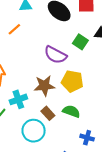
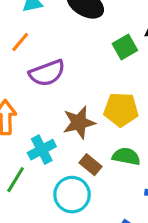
green square: (80, 42) -> (125, 47), turned 35
purple semicircle: (55, 55) -> (47, 73), moved, turned -40

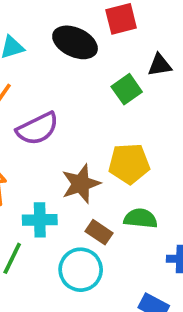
cyan cross: (42, 150) -> (40, 220), turned 32

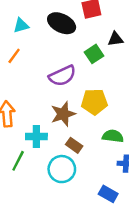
purple semicircle: (38, 129) -> (62, 76), moved
green semicircle: (141, 218) -> (113, 136), moved

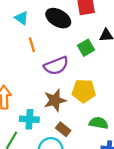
cyan triangle: (21, 25) -> (22, 18), turned 48
orange line: (14, 56) -> (32, 45), moved, turned -56

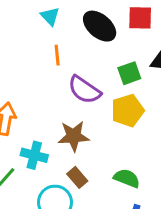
purple semicircle: (56, 66) -> (84, 90), turned 45
yellow pentagon: (84, 91) -> (128, 111), moved, turned -30

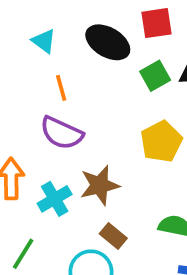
green square: (129, 73) -> (155, 76), moved
purple semicircle: (84, 90) -> (62, 133), moved
cyan cross: (34, 155) -> (55, 199), moved, turned -35

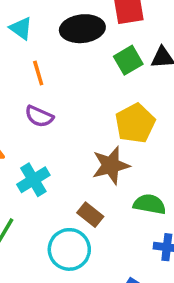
black ellipse: (108, 42) -> (82, 29), turned -36
purple semicircle: (62, 133) -> (39, 116), size x0.7
brown star: (100, 185) -> (111, 165), moved

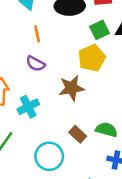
yellow pentagon: (135, 123) -> (92, 58), moved
brown star: (111, 165) -> (71, 88), moved
brown rectangle: (90, 215) -> (78, 134), moved

